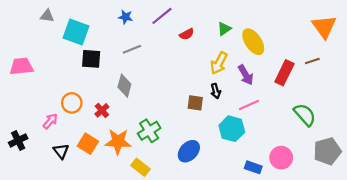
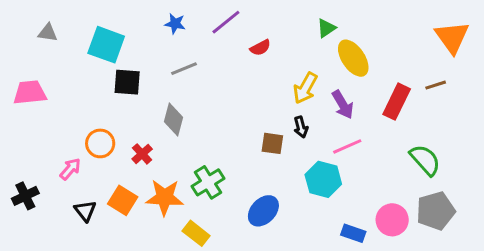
gray triangle: (47, 16) -> (48, 33), moved
green triangle: (224, 29) -> (326, 28), moved
gray pentagon: (327, 151) -> (436, 211), moved

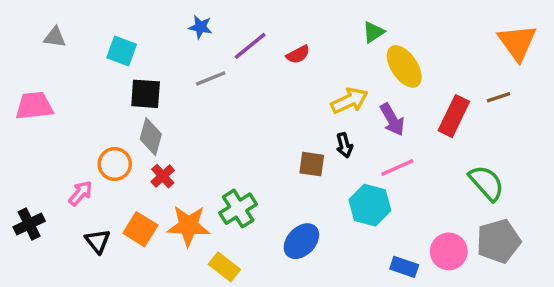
purple line: (226, 22) -> (250, 46), moved
cyan square: (106, 45) -> (122, 51), size x0.7
yellow arrow: (305, 88) -> (349, 101), turned -144
gray diamond: (174, 120) -> (151, 137), moved

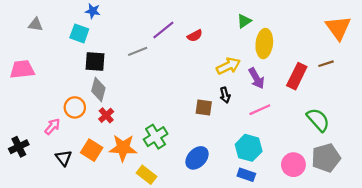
blue star: (200, 27) -> (93, 11), moved
yellow ellipse: (404, 66) -> (264, 44), turned 40
cyan hexagon: (370, 205) -> (249, 148), moved
blue rectangle: (404, 267) -> (246, 175), moved

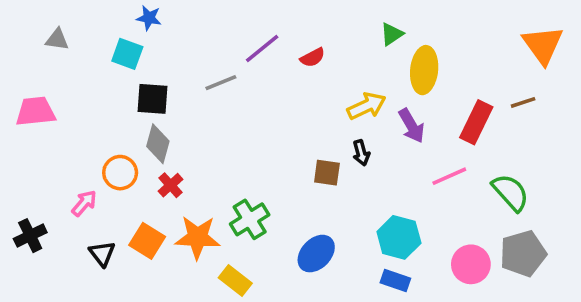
pink line: (260, 110) -> (449, 176), moved

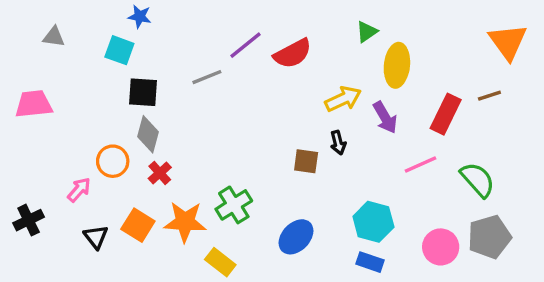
red semicircle: (313, 57) -> (293, 54), size x1.6

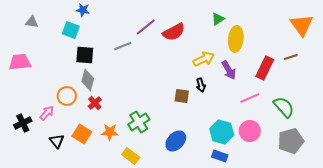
black cross: (29, 220) -> (23, 123), moved
orange star: (185, 222) -> (110, 132), size x0.7
pink circle: (441, 247) -> (250, 131), moved

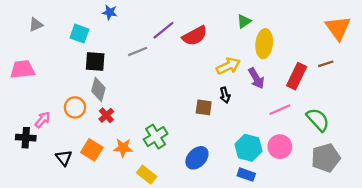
blue star: (83, 10) -> (110, 12), moved
gray triangle: (32, 22) -> (36, 25), turned -32
pink arrow: (47, 113) -> (43, 120), moved
black cross: (23, 123) -> (26, 138), turned 30

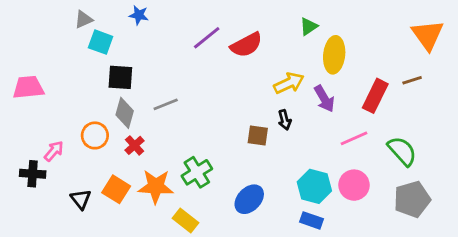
gray triangle: (36, 25) -> (84, 19), moved
gray line: (138, 51) -> (166, 104), moved
orange star: (123, 148) -> (156, 186), size x1.4

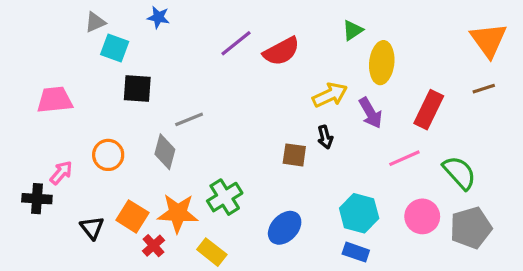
brown line: (412, 80) -> (484, 89), moved
pink trapezoid: (28, 87) -> (55, 100), moved
gray diamond: (125, 113) -> (165, 152), moved
red cross: (135, 145) -> (153, 246), moved
pink circle: (354, 185) -> (422, 216), moved

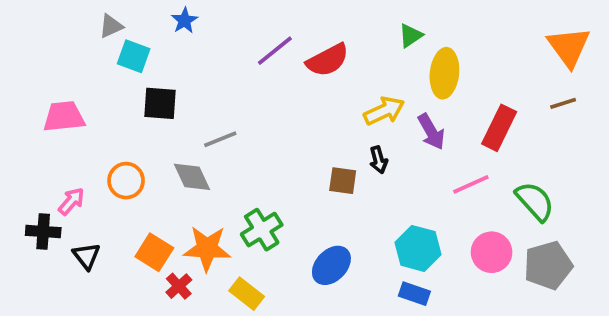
blue star: (158, 17) -> (184, 20), turned 30
gray diamond: (165, 152) -> (192, 177), turned -40
black triangle: (92, 228) -> (86, 256), moved

